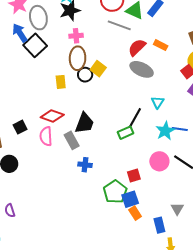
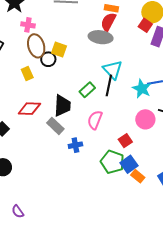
pink cross: (76, 36) -> (28, 25), turned 32
red semicircle: (137, 47) -> (108, 22), moved
cyan triangle: (158, 102) -> (113, 70), moved, size x1.5
green rectangle: (125, 133) -> (87, 90), moved
pink semicircle: (46, 136) -> (95, 120), moved, turned 42

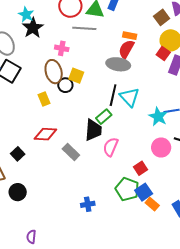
pink cross: (28, 25) -> (62, 48), moved
black line: (109, 85) -> (113, 95), moved
black trapezoid: (62, 106) -> (93, 130), moved
blue cross: (75, 145) -> (88, 204), moved
purple semicircle: (18, 212) -> (31, 237), turned 40

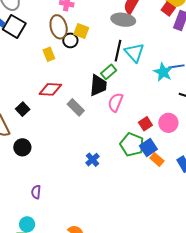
pink circle: (161, 148) -> (168, 123), moved
blue cross: (88, 204) -> (92, 160), turned -32

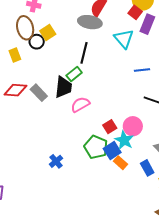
yellow square: (81, 31) -> (48, 32), turned 35
cyan triangle: (134, 53) -> (124, 39), moved
cyan star: (163, 72) -> (124, 140), moved
pink semicircle: (115, 102) -> (80, 105), turned 36
gray rectangle: (76, 107) -> (39, 93), moved

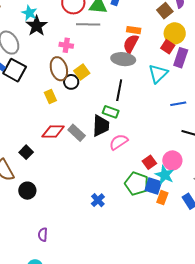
cyan triangle: (124, 39) -> (158, 74), turned 30
green rectangle: (74, 74) -> (111, 112), turned 63
blue square: (112, 150) -> (153, 186), turned -36
orange rectangle: (120, 163) -> (162, 198), turned 72

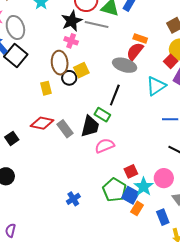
black star: (37, 26) -> (72, 21), moved
pink circle: (172, 160) -> (164, 178), moved
purple semicircle: (43, 235) -> (10, 230), moved

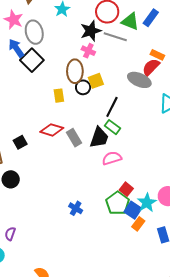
black line: (115, 95) -> (112, 107), moved
red square: (131, 171) -> (126, 189), moved, turned -32
blue cross: (73, 199) -> (76, 208), turned -32

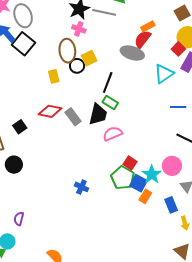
orange rectangle: (157, 55) -> (148, 26), turned -48

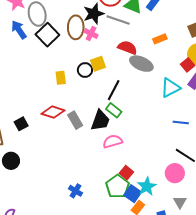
red semicircle: (143, 39) -> (127, 48), moved, turned 66
black square: (23, 44) -> (47, 35), moved
brown ellipse: (67, 51) -> (76, 27), moved
pink circle: (172, 166) -> (175, 173), moved

